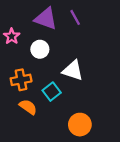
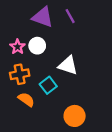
pink star: (12, 36) -> (17, 47), moved

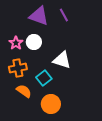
orange circle: (75, 116) -> (51, 104), moved

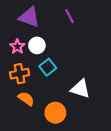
purple triangle: (39, 16) -> (29, 17), moved
white triangle: (62, 60) -> (80, 89), moved
cyan square: (44, 78) -> (48, 67), moved

